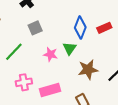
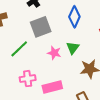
gray square: (35, 28) -> (41, 27), size x1.5
blue diamond: (80, 28) -> (74, 17), moved

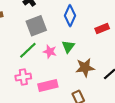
green line: (19, 49) -> (28, 50), moved

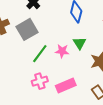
gray square: (36, 26) -> (27, 29), moved

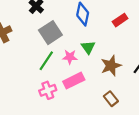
gray square: (27, 29) -> (50, 33), moved
pink rectangle: (66, 85) -> (74, 81), moved

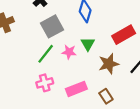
red rectangle: (120, 20) -> (124, 35), moved, size x1.5
pink rectangle: (74, 81) -> (76, 89), moved

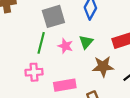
green line: (46, 54) -> (41, 43), turned -36

